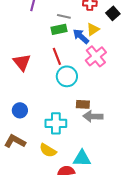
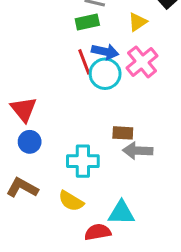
blue arrow: (81, 36) -> (105, 52), moved, turned 150
red triangle: (22, 62) -> (24, 109), moved
cyan circle: (67, 76) -> (105, 74), moved

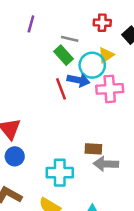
green rectangle: (87, 22) -> (63, 55), turned 60
pink cross: (142, 62) -> (110, 89), turned 35
cyan circle: (105, 74) -> (92, 65), moved

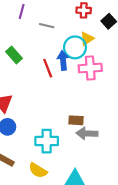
gray line: (70, 39) -> (47, 26), moved
green rectangle: (63, 55) -> (14, 55), moved
blue arrow: (78, 80) -> (63, 60), turned -108

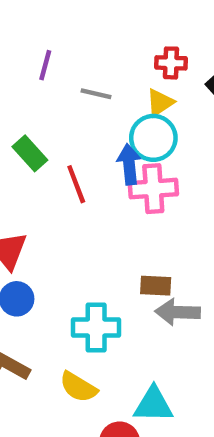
yellow triangle: (87, 39) -> (160, 103), moved
red line: (48, 68) -> (76, 184), moved
pink cross: (90, 68) -> (153, 189), moved

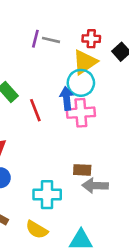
purple line: (45, 65) -> (35, 39), moved
gray line: (96, 94) -> (51, 40), moved
yellow triangle: (160, 103) -> (85, 62), size x1.5

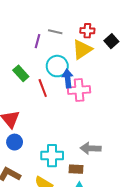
purple line: (35, 39) -> (37, 41), moved
cyan circle: (81, 83) -> (57, 66), moved
brown rectangle: (82, 170) -> (76, 169), moved

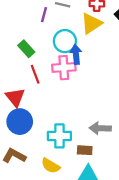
red line: (43, 88) -> (35, 74), moved
pink cross: (79, 90) -> (64, 68), moved
blue circle: (15, 142) -> (20, 122), size x1.5

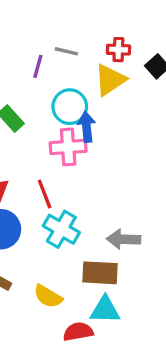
red line: (35, 74) -> (45, 194), moved
cyan cross: (59, 136) -> (61, 229), moved, turned 30
brown rectangle: (85, 150) -> (100, 273), size x1.5

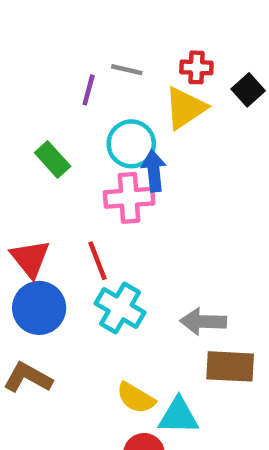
brown rectangle: (100, 273) -> (230, 366), moved
yellow semicircle: (48, 296) -> (136, 398), moved

